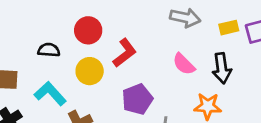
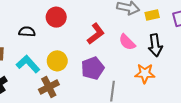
yellow rectangle: (229, 28) -> (152, 15), moved
red L-shape: (125, 53) -> (96, 34), moved
yellow circle: (90, 71) -> (57, 61), moved

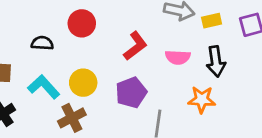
pink semicircle: (127, 42) -> (178, 57), turned -42

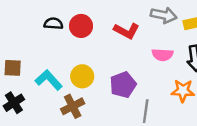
black semicircle: (42, 43) -> (53, 24), moved
red L-shape: (135, 46) -> (127, 31), moved, turned 65

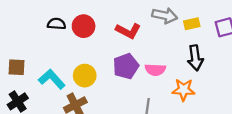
pink semicircle: (163, 55) -> (155, 70), moved
purple pentagon: (123, 85) -> (126, 66), moved

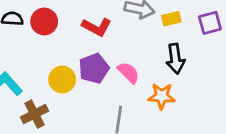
pink semicircle: (155, 70) -> (128, 73), turned -138
yellow circle: (85, 76) -> (62, 80), moved

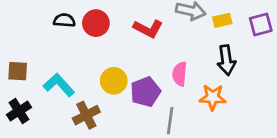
purple pentagon: (94, 68) -> (145, 92), moved
pink semicircle: (128, 73) -> (180, 74), turned -130

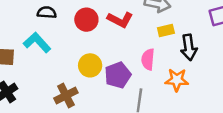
yellow rectangle: (222, 20) -> (166, 30), moved
red circle: (96, 23) -> (86, 20), moved
cyan L-shape: (59, 85) -> (37, 43), moved

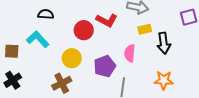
red circle: (86, 20) -> (84, 30), moved
yellow circle: (90, 65) -> (72, 58), moved
orange star: (177, 80) -> (164, 80), moved

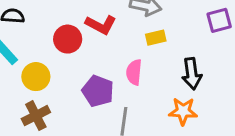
black arrow: (164, 43) -> (192, 74), moved
yellow circle: (72, 58) -> (36, 77), moved
purple pentagon: (105, 66) -> (98, 91), turned -30

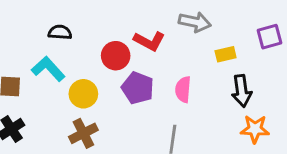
yellow rectangle: (156, 38) -> (226, 54), moved
purple pentagon: (98, 91) -> (138, 88), moved
orange star: (183, 111) -> (255, 129), moved

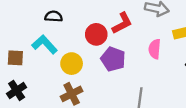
red L-shape: (149, 41) -> (122, 23), turned -55
pink semicircle: (183, 89) -> (155, 49), moved

